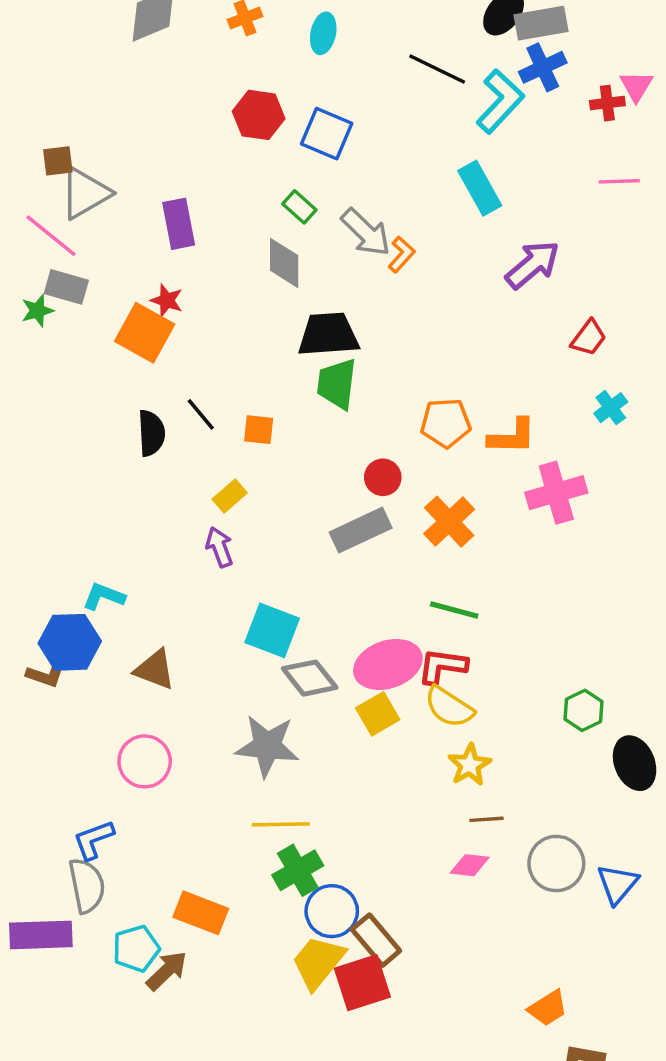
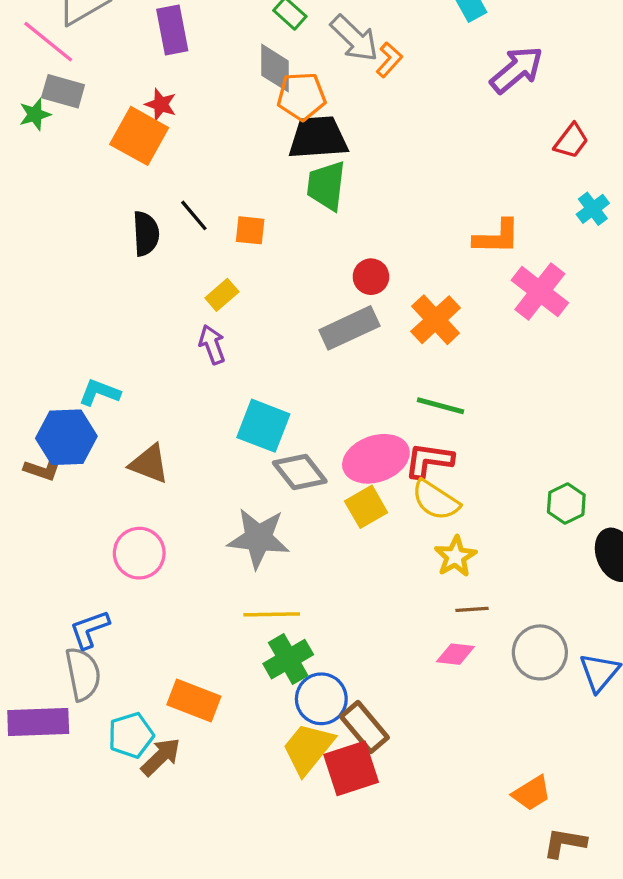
orange pentagon: (446, 423) -> (301, 96), moved
pink cross: (556, 493) -> (540, 292), turned -36

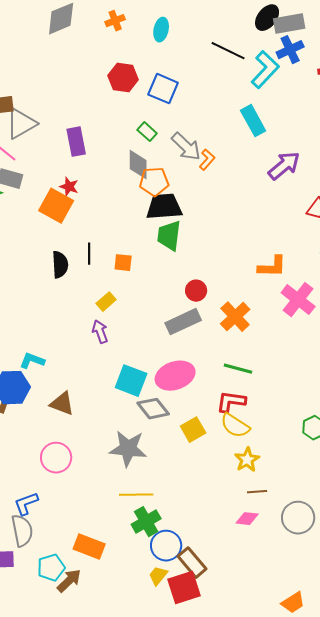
black line: (194, 215) -> (89, 254), turned 40
pink ellipse: (376, 459) -> (175, 376), moved
yellow trapezoid: (308, 748) -> (158, 576), size x0.6

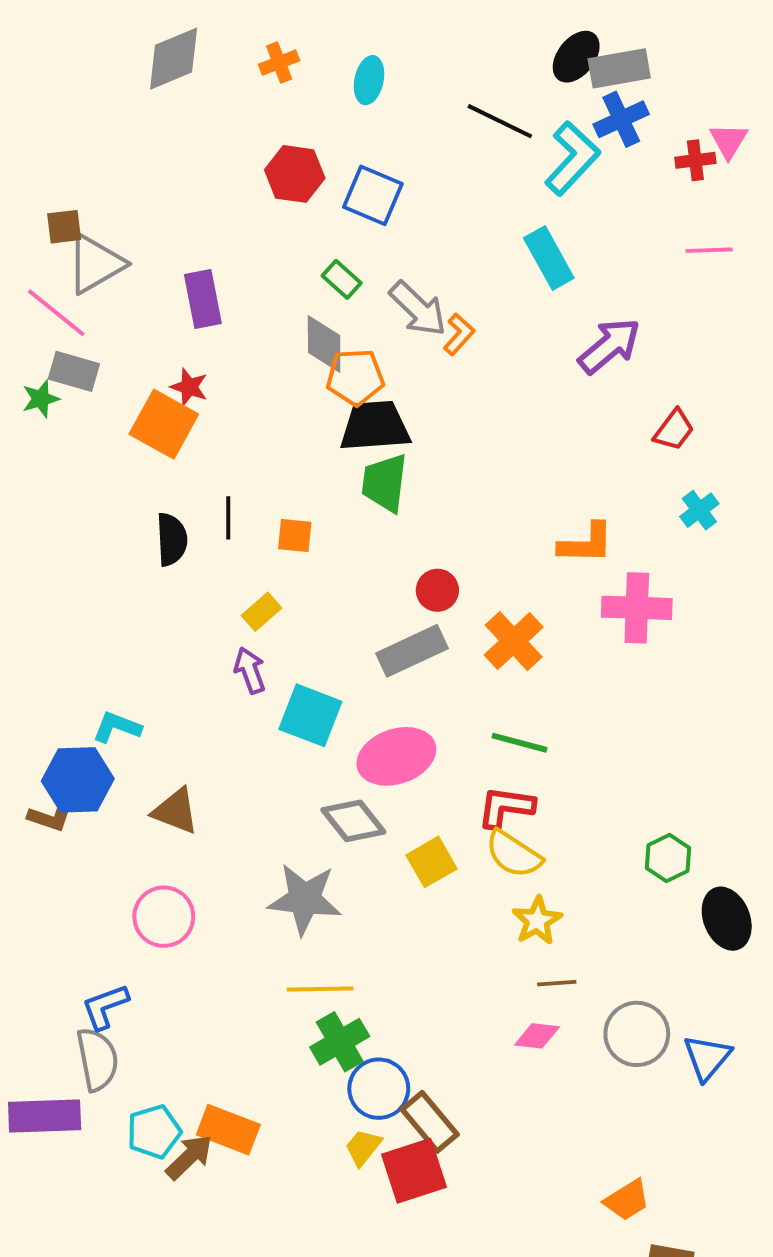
pink cross: (298, 300) -> (637, 608), turned -36
cyan square: (131, 381) -> (310, 715), moved
orange rectangle: (89, 547) -> (228, 1130), moved

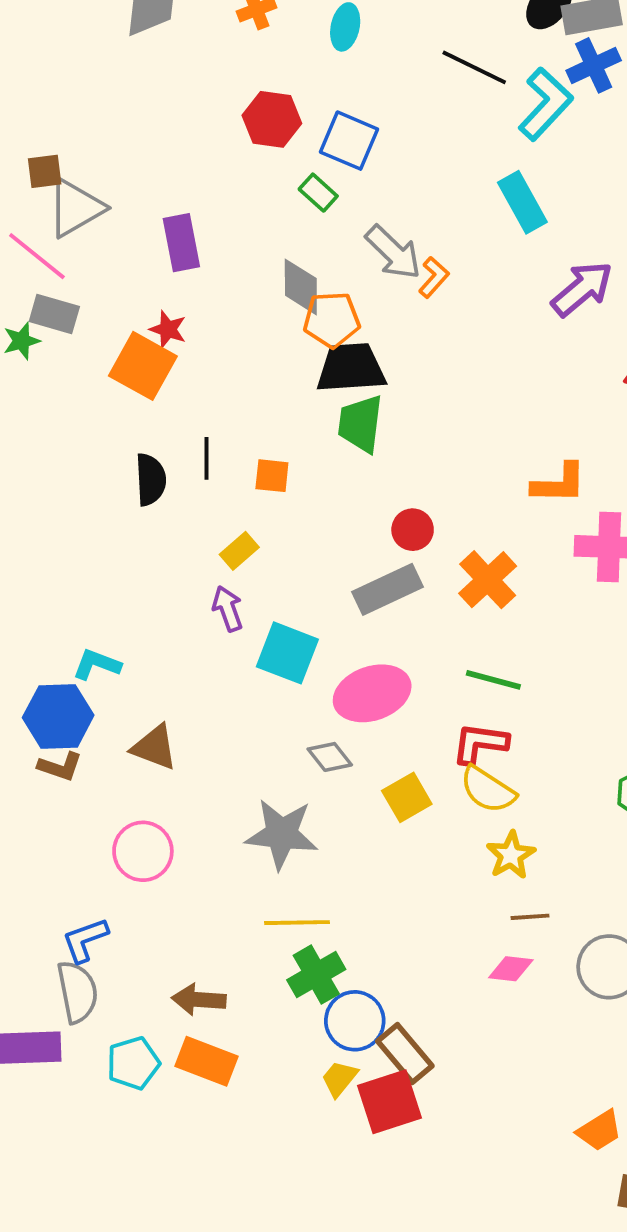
green rectangle: (342, 279) -> (318, 193), moved
brown L-shape: (50, 817) -> (60, 767), moved
gray diamond: (353, 821) -> (330, 757), size x0.7
brown arrow: (189, 1157) -> (199, 1000), moved, turned -132

